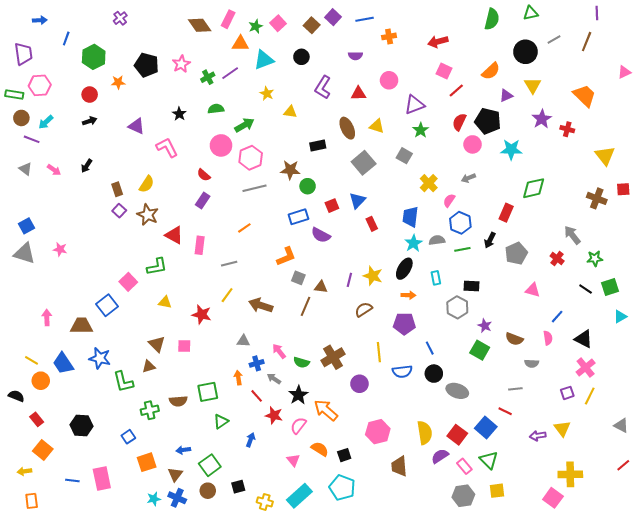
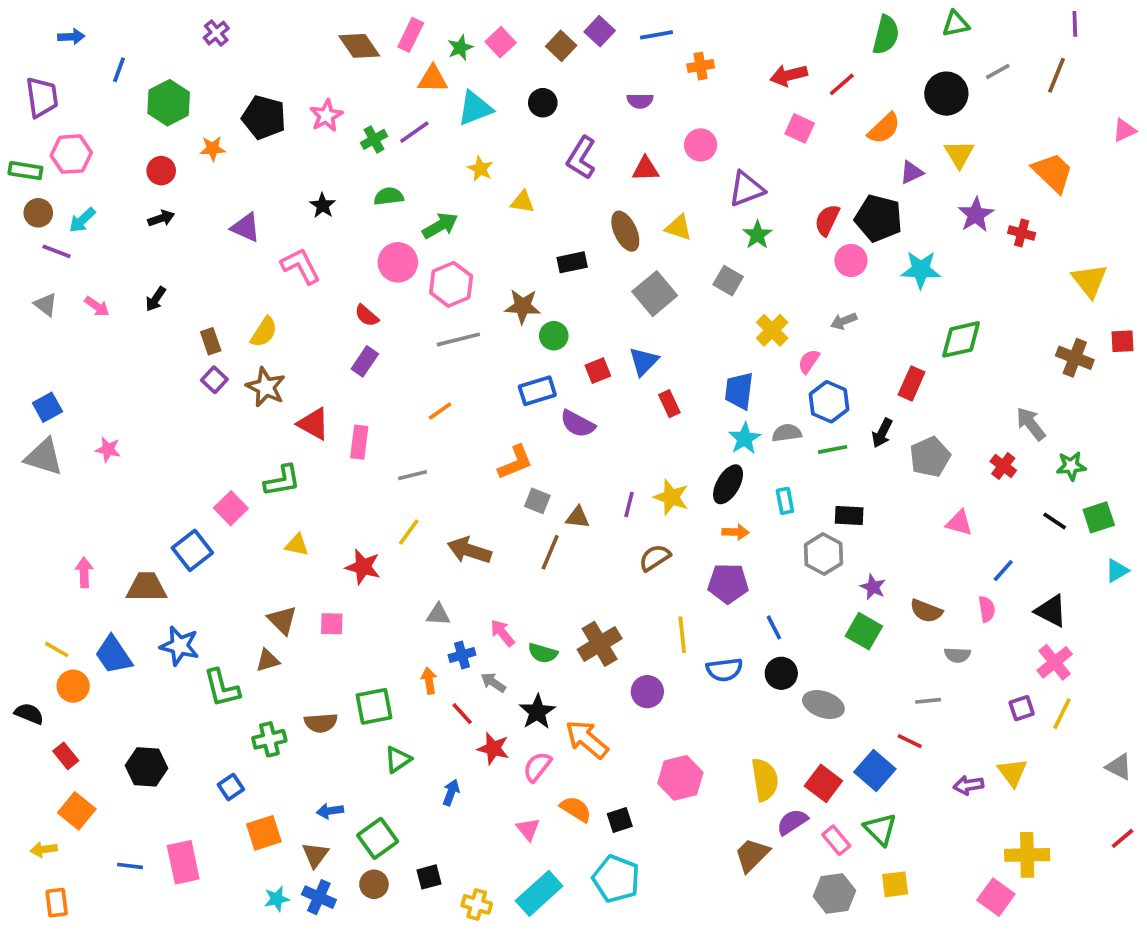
red line: (456, 90) -> (842, 84), moved
brown trapezoid: (399, 466) -> (752, 855), moved, turned 50

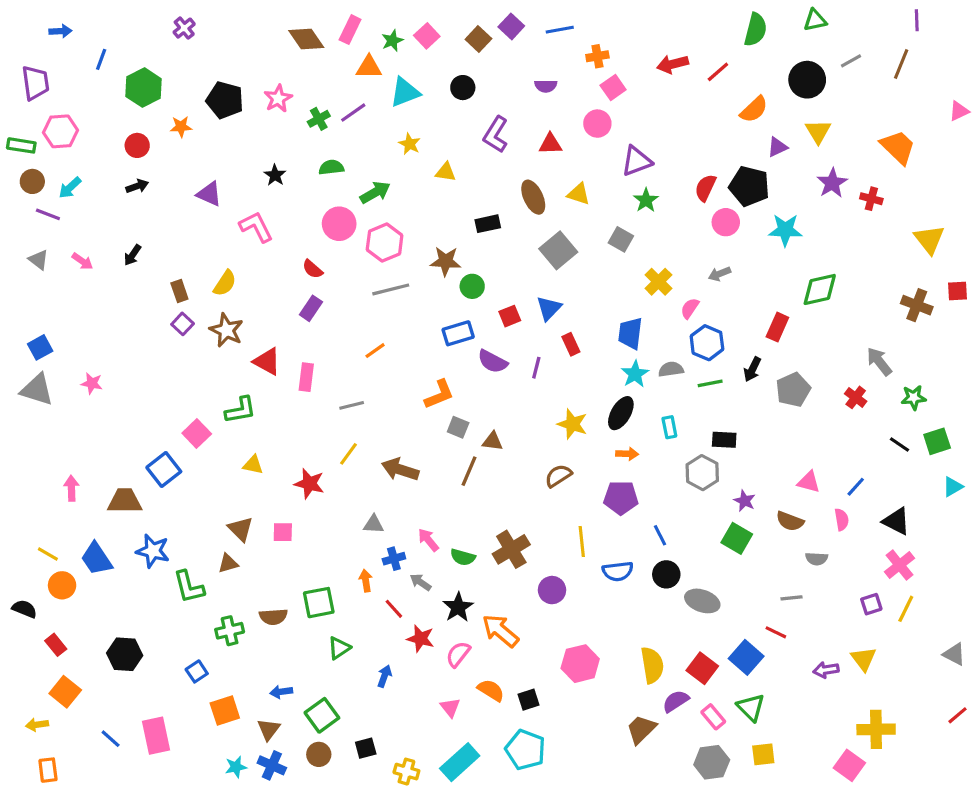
pink square: (800, 128) -> (613, 88), moved, turned 30
purple line: (629, 505) -> (536, 368), moved
pink triangle: (959, 523) -> (809, 482), moved
blue line: (130, 866) -> (111, 739), turned 35

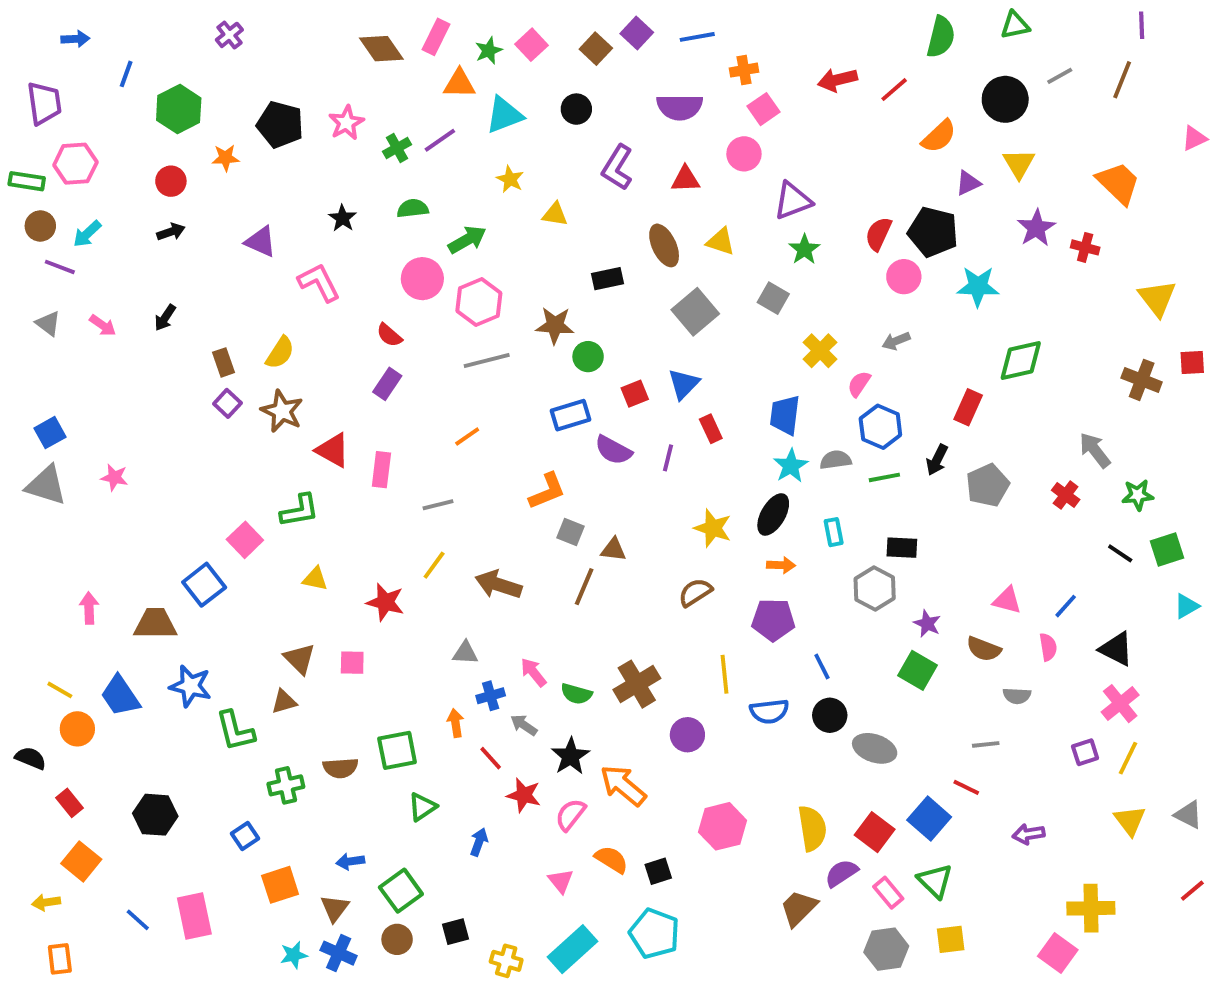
purple semicircle: (546, 86) -> (680, 107), size x1.6
yellow triangle: (864, 659) -> (1130, 820), moved

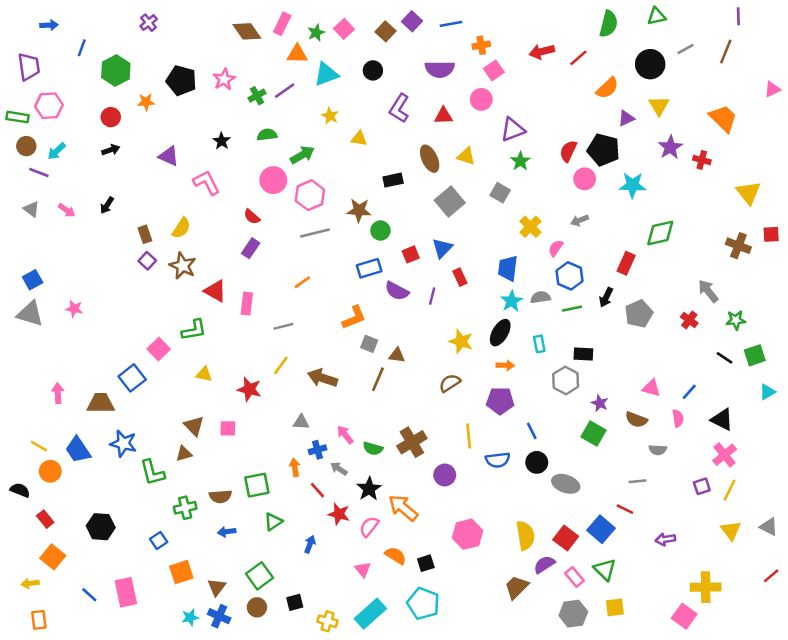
blue arrow: (350, 861) -> (227, 532), moved

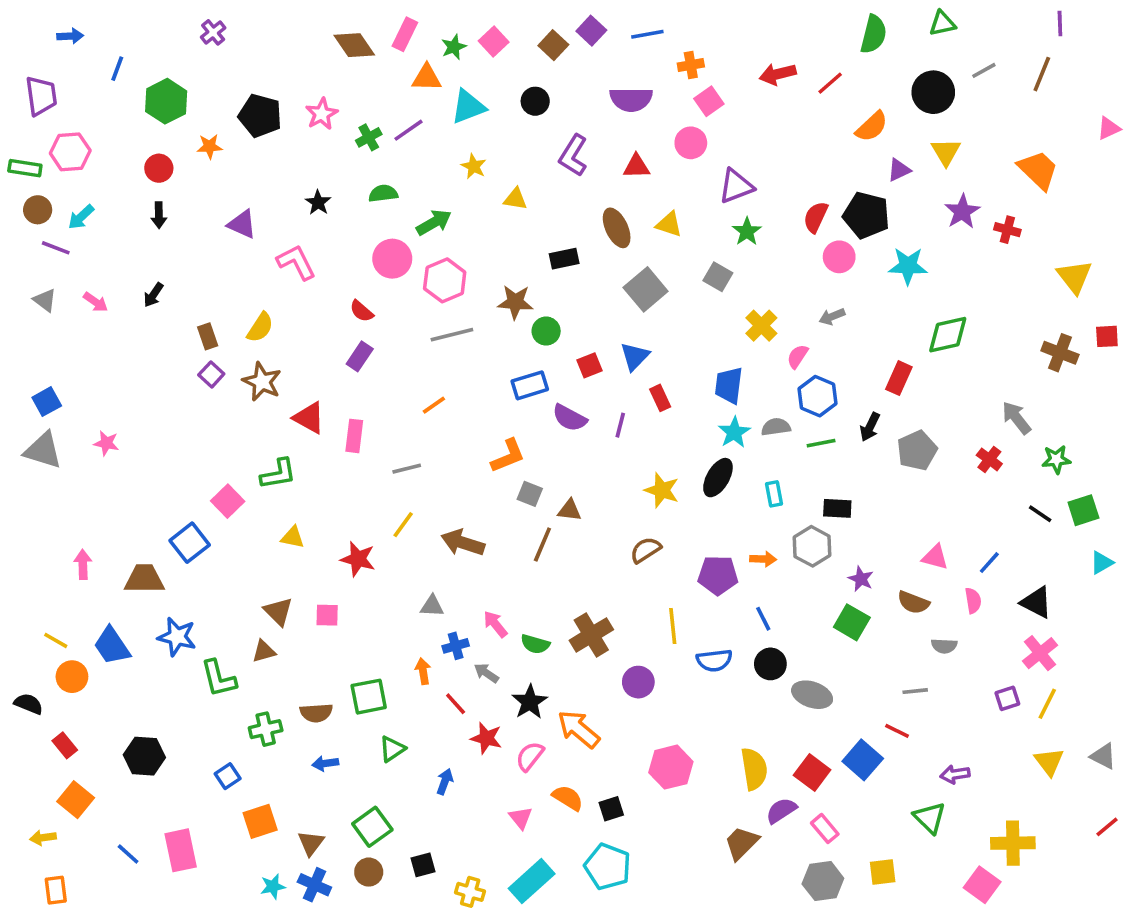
black arrow: (111, 150) -> (159, 215), turned 108
orange arrow: (505, 365) -> (763, 559), moved
green triangle: (605, 570) -> (930, 818), moved

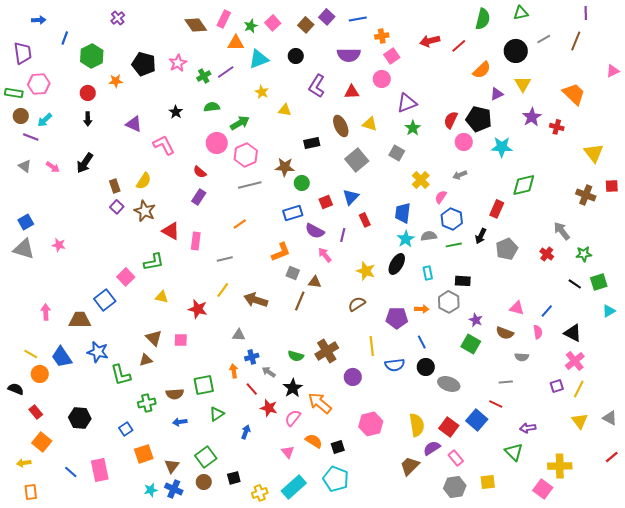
black arrow: (153, 295) -> (85, 163), size x1.5
pink arrow: (495, 624) -> (325, 255), moved
yellow cross: (470, 892) -> (260, 493), turned -35

